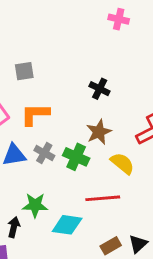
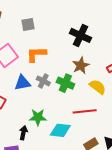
black cross: (100, 89) -> (81, 35), size x1.5

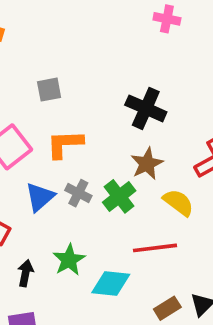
blue triangle: (22, 83) -> (40, 197), turned -30
green cross: (65, 83) -> (119, 196), turned 30
green star: (38, 117) -> (69, 260), turned -30
black arrow: (23, 133) -> (25, 273), moved

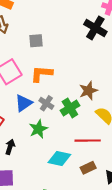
black cross: (146, 108) -> (95, 28), moved
green star: (69, 260) -> (38, 129), moved
brown rectangle: (167, 308) -> (88, 168), moved

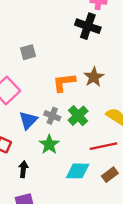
orange L-shape: (42, 74) -> (64, 82), moved
brown star: (88, 91) -> (94, 77), moved

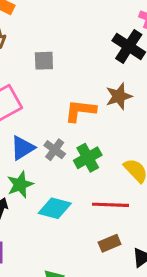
brown star: (94, 77) -> (119, 96), moved
green star: (49, 144) -> (20, 185), moved
cyan diamond: (78, 171) -> (55, 208), moved

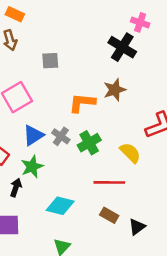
cyan diamond: (55, 208) -> (60, 206), moved
brown rectangle: (110, 243) -> (109, 215), turned 54

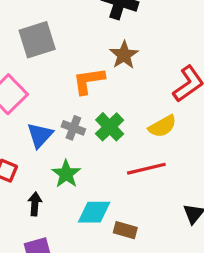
gray square: (50, 61) -> (37, 40), size x1.6
yellow semicircle: (130, 153) -> (162, 126), turned 120
green star: (32, 167) -> (66, 174), moved
brown rectangle: (109, 215) -> (125, 230), moved

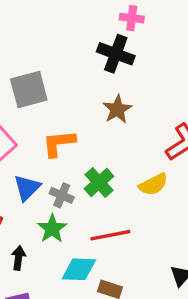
orange L-shape: (89, 81) -> (59, 143), moved
gray cross: (73, 128) -> (62, 195), moved
red line: (146, 169) -> (110, 235), moved

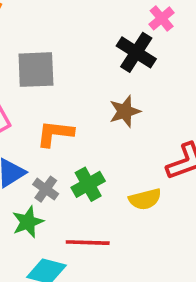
pink cross: (132, 18) -> (162, 18), turned 30

